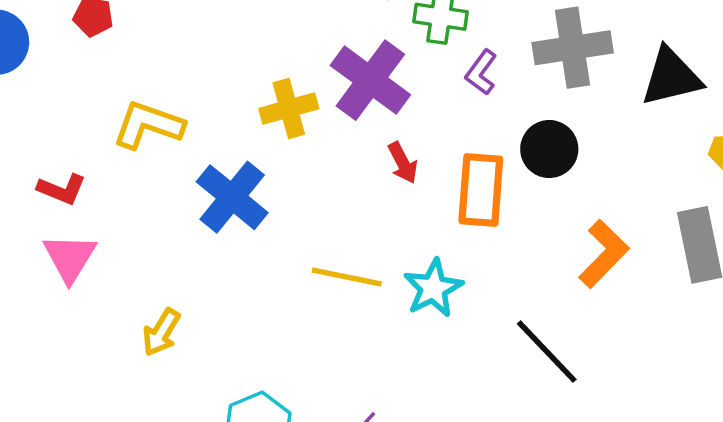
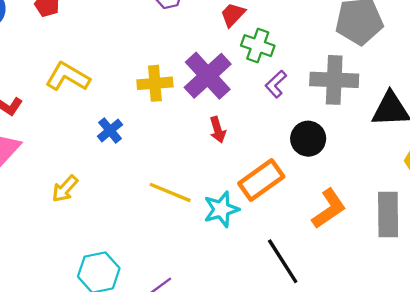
orange rectangle: (481, 190) -> (261, 180), moved, turned 39
blue cross: (232, 197) -> (110, 130), size x0.6
yellow arrow: (161, 332) -> (65, 189), moved

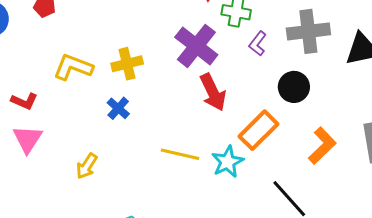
yellow cross: (155, 83) -> (127, 64), moved
red arrow: (218, 130) -> (213, 92), size x1.6

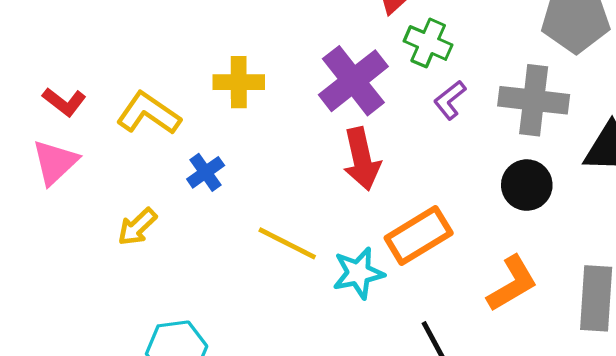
yellow L-shape: (73, 67) -> (149, 113), moved
black circle: (294, 87) -> (527, 185), moved
blue cross: (118, 108) -> (206, 172), moved

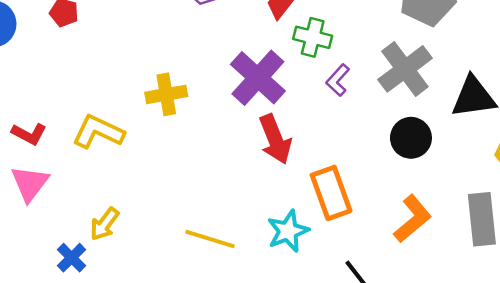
gray cross: (534, 100) -> (405, 69), turned -34
blue cross: (206, 172) -> (72, 258), moved
orange rectangle: (419, 236) -> (331, 193), turned -69
yellow line: (287, 243) -> (210, 239), moved

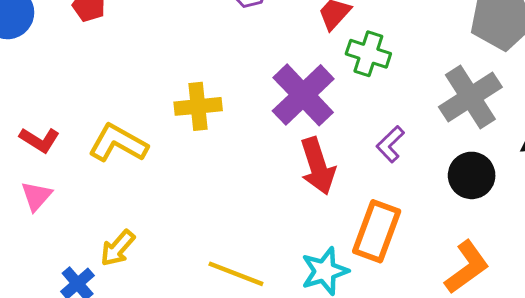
purple L-shape: (338, 80) -> (390, 144), moved
pink triangle: (30, 183) -> (36, 196), size x0.7
orange rectangle: (331, 193) -> (377, 231), turned 36

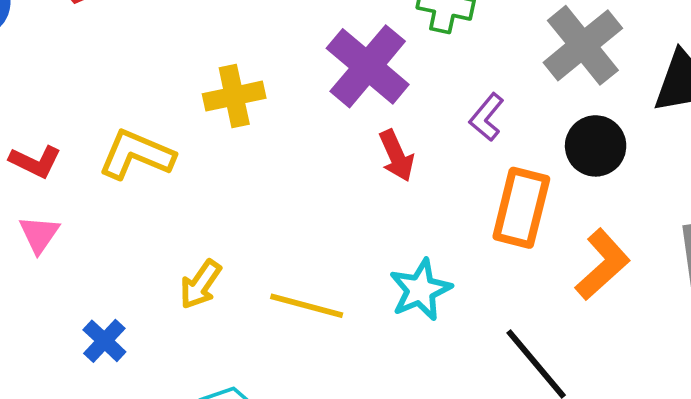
red arrow: (318, 166) -> (396, 156), size x0.7
orange rectangle: (377, 231) -> (521, 208), moved
yellow arrow: (118, 248) -> (200, 284), moved

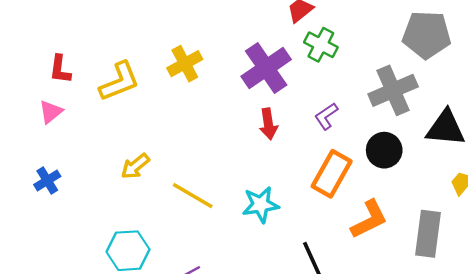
yellow cross: (234, 96) -> (185, 64), turned -32
yellow L-shape: (136, 155) -> (119, 82), turned 120
red L-shape: (35, 162) -> (60, 69), turned 56
blue cross: (104, 341) -> (47, 181), moved

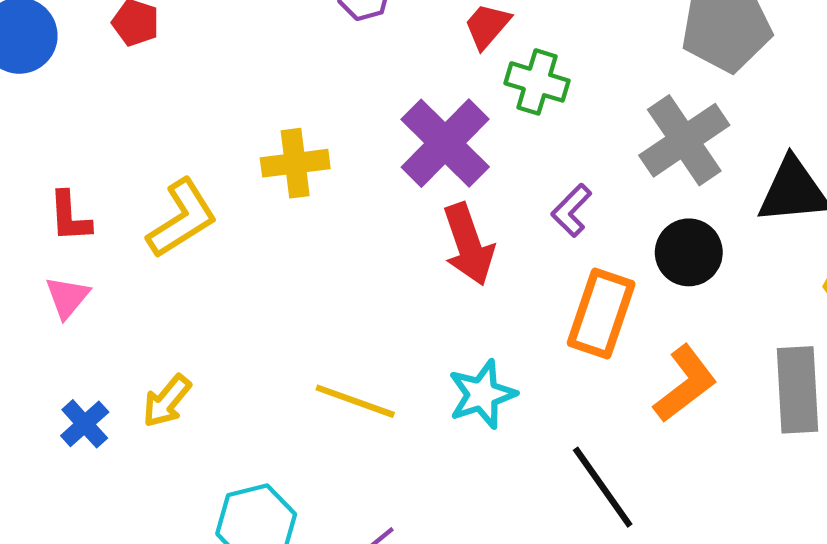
yellow cross: (185, 64) -> (295, 163), turned 32
red arrow: (268, 124) -> (468, 244), size x1.4
yellow arrow: (135, 166) -> (167, 401), moved

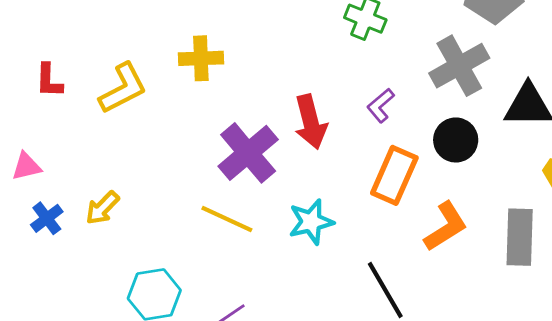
purple cross: (445, 143) -> (248, 153), moved
pink triangle: (67, 297) -> (26, 166), moved, turned 32

